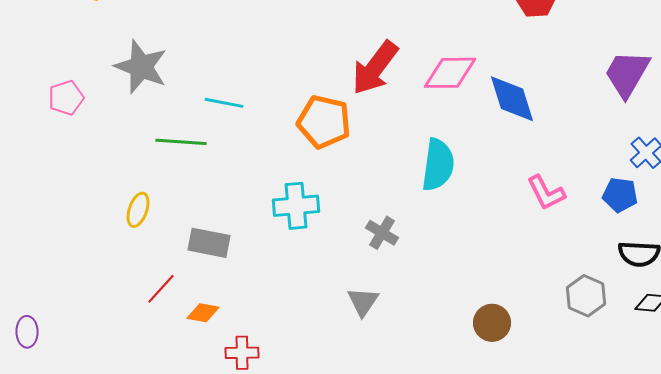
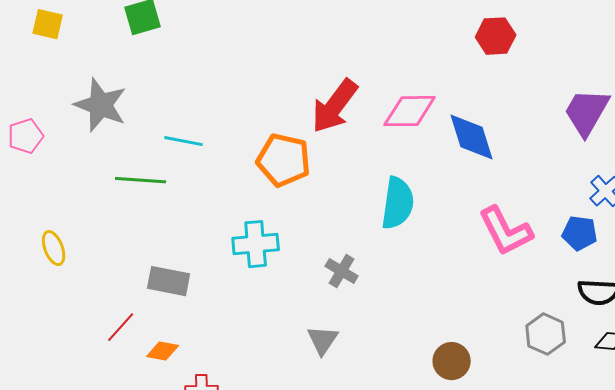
pink L-shape: (546, 193) -> (506, 231), size x1.4
yellow ellipse: (138, 210) -> (54, 248), moved, turned -40

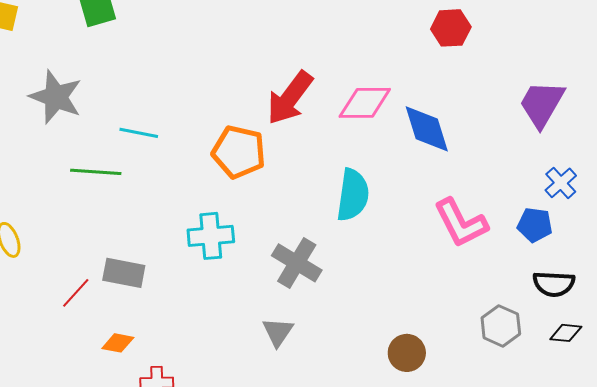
gray cross: (342, 271) -> (297, 263), size x1.5
red line: (121, 327) -> (76, 293), moved

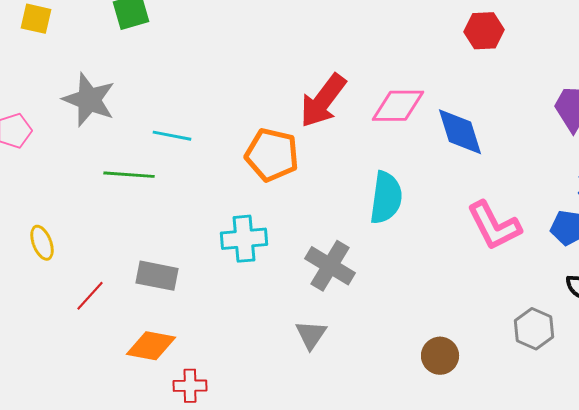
red line: (76, 293) -> (90, 296), moved
orange diamond: (118, 343) -> (151, 346), size x1.5

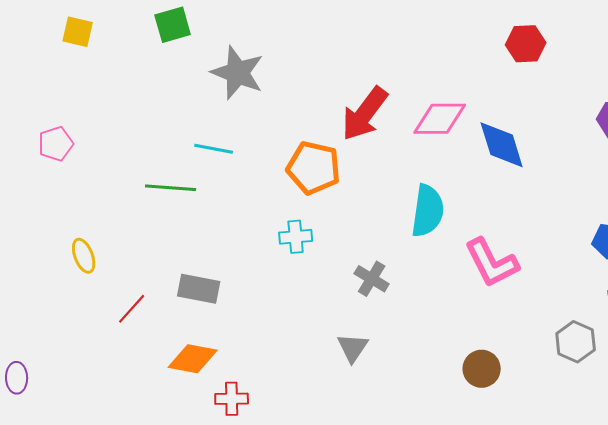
gray star: (89, 100) -> (238, 73), moved
pink L-shape: (494, 226) -> (492, 263), moved
cyan cross: (244, 239) -> (296, 237), moved, size x0.7
gray cross: (330, 266) -> (372, 279), size x0.7

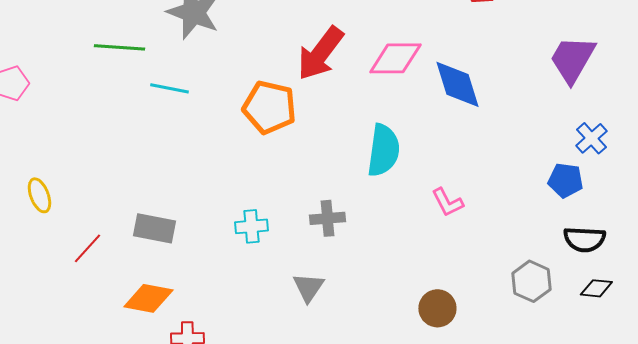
green line: (171, 188) -> (119, 47), moved
cyan cross: (296, 237) -> (251, 226), moved
pink L-shape: (492, 263) -> (447, 202), size x0.6
gray cross: (372, 279) -> (327, 218), turned -36

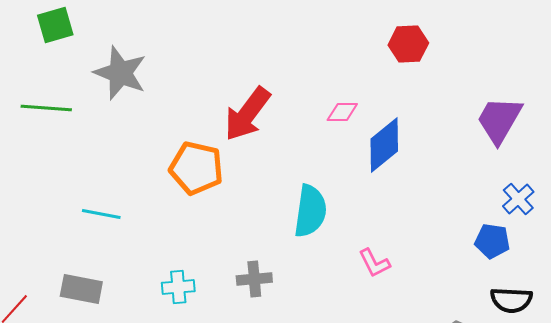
pink diamond: (395, 58) -> (342, 112), moved, size x0.6
blue diamond: (457, 84) -> (384, 145), turned 68
cyan line: (169, 88) -> (101, 214), moved

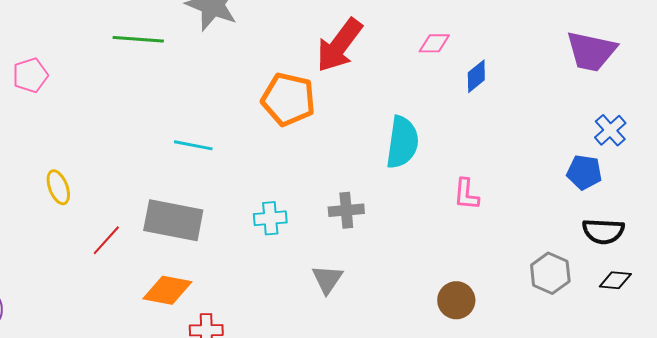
purple trapezoid: (499, 120) -> (591, 51), turned -108
blue diamond: (384, 145) -> (476, 76), size x0.6
pink L-shape: (374, 263) -> (466, 194), turned 32
gray rectangle: (81, 289) -> (173, 220), size x1.4

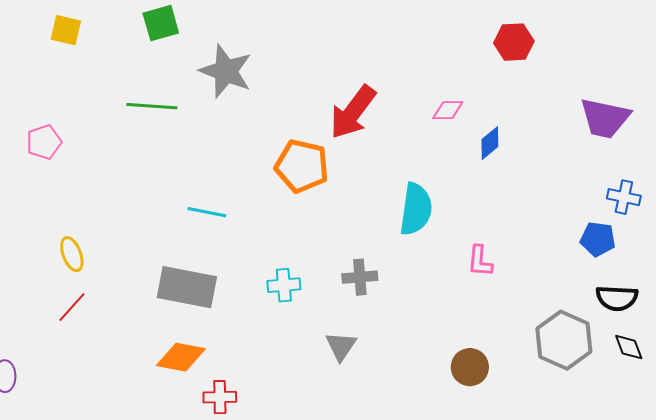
blue cross: (610, 130) -> (624, 197), turned -36
red line: (106, 240) -> (72, 307), moved
gray hexagon: (550, 273) -> (564, 340), size x1.4
black diamond: (615, 280) -> (629, 347), turned 64

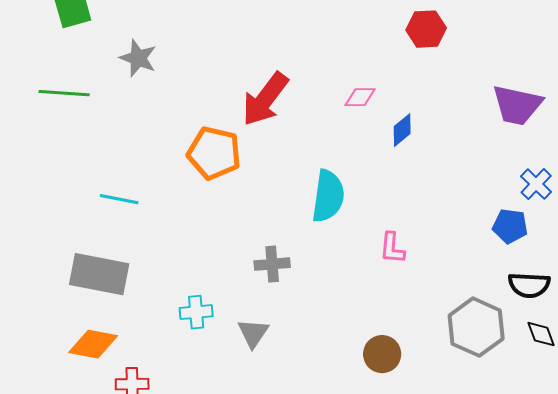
gray star: (226, 71) -> (138, 58), size x0.7
blue cross: (624, 197) -> (536, 184), turned 32
cyan cross: (284, 285) -> (196, 312), moved

